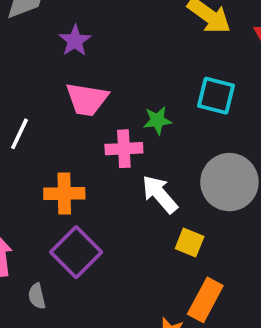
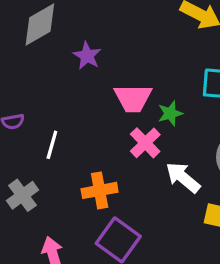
pink trapezoid: (87, 99) -> (133, 98), moved
pink cross: (124, 149) -> (145, 143), turned -32

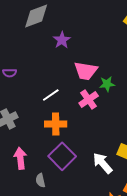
white line: (52, 145) -> (51, 95), moved, turned 30
white arrow: (183, 177) -> (103, 163), moved

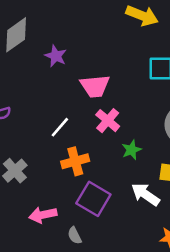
green star: (107, 84) -> (131, 150), moved
pink arrow: (20, 158) -> (43, 215), turned -80

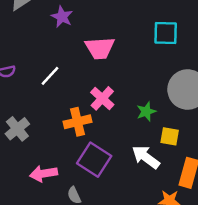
pink cross: (108, 121) -> (102, 98), moved
white line: (60, 127) -> (50, 76), moved
green star: (131, 150) -> (146, 112), moved

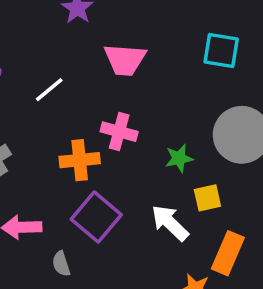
pink cross: (102, 98) -> (119, 132), turned -35
yellow square: (170, 136) -> (207, 198), turned -30

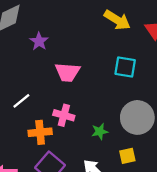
white line: (49, 90) -> (21, 101), moved
yellow square: (207, 198) -> (127, 156), moved

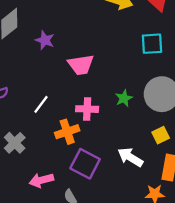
cyan square: (125, 67) -> (152, 44), moved
green star: (100, 131) -> (124, 98), moved

